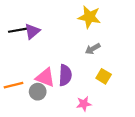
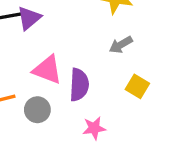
pink triangle: (45, 77) -> (47, 70), moved
pink star: (84, 104) -> (94, 128), moved

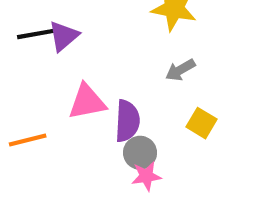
pink triangle: (47, 70) -> (87, 102), turned -32
gray circle: (37, 110) -> (140, 153), moved

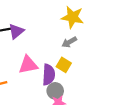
gray arrow: (180, 70) -> (69, 42), moved
yellow square: (202, 123) -> (64, 65), moved

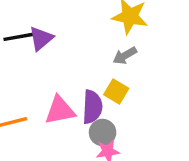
pink triangle: (28, 65) -> (60, 110), moved

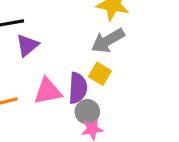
purple triangle: (41, 39) -> (27, 45), moved
gray arrow: (125, 56) -> (108, 41), size x1.5

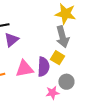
gray arrow: (108, 41) -> (62, 37), turned -75
gray circle: (87, 112) -> (66, 82), moved

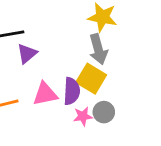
yellow square: (57, 58) -> (91, 79), size x1.5
pink star: (52, 93) -> (83, 116), moved

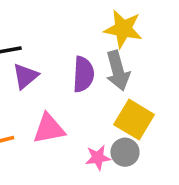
yellow square: (91, 79) -> (134, 120), moved
purple semicircle: (72, 91) -> (83, 74), moved

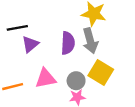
gray circle: (125, 152) -> (76, 81), moved

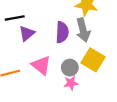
pink triangle: (46, 78) -> (41, 65), turned 50

